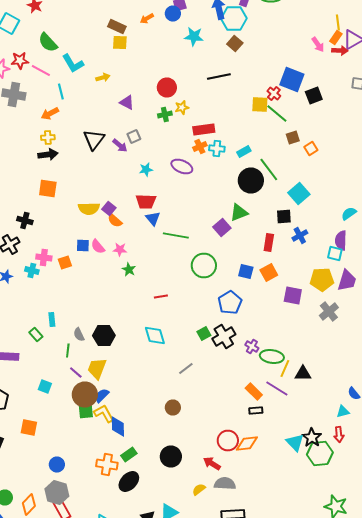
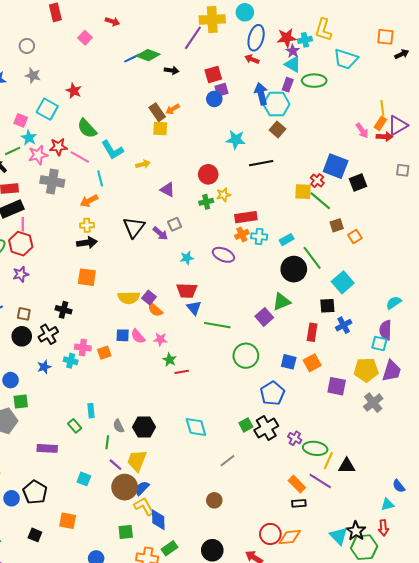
orange arrow: (147, 18) -> (173, 109), moved
brown rectangle: (117, 26) -> (157, 112), turned 30
cyan star: (194, 36) -> (236, 140), moved
red line: (161, 296) -> (182, 372), moved
green square: (86, 412) -> (126, 532), moved

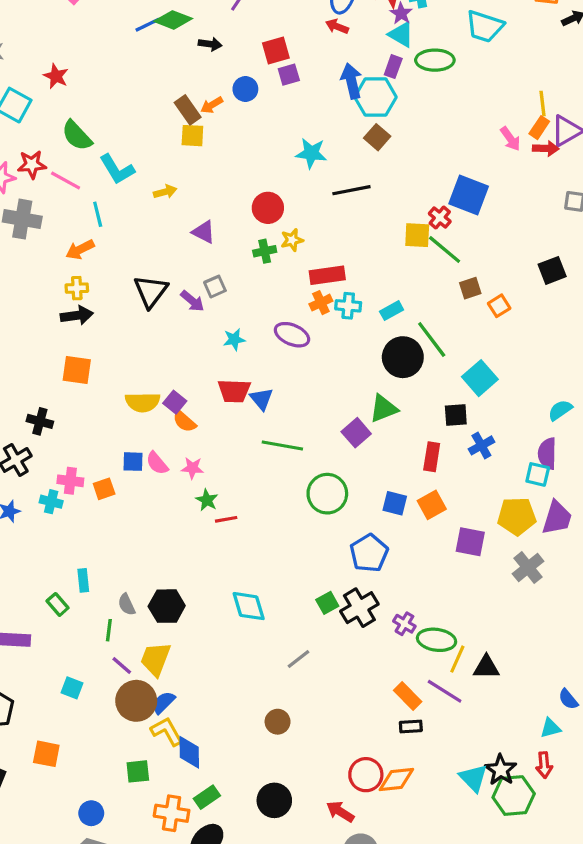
blue circle: (214, 99) -> (245, 89), moved
black square: (358, 182) -> (552, 270), moved
blue triangle: (194, 308) -> (261, 399), moved

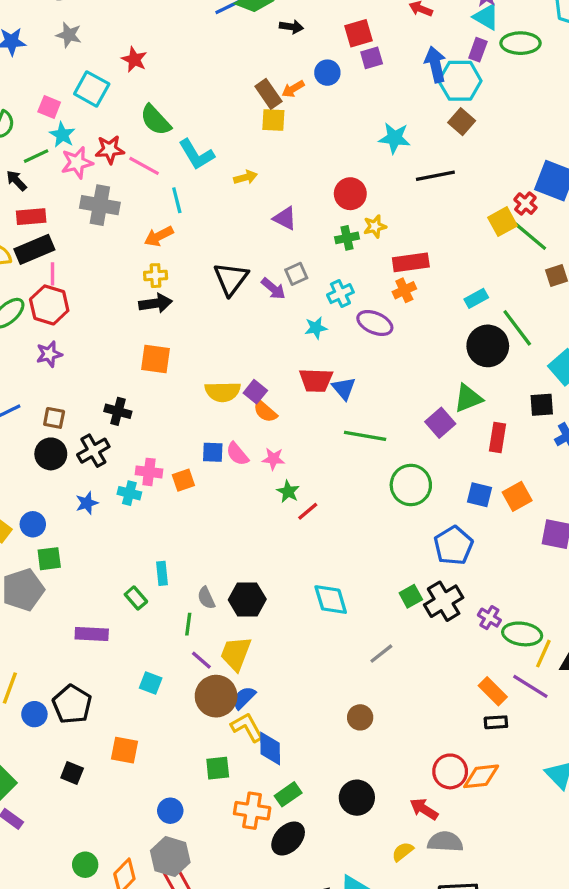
yellow square: (417, 235) -> (502, 222), turned -32
cyan cross: (348, 306) -> (340, 294), moved, turned -30
red rectangle: (432, 457) -> (498, 438), moved
red line: (226, 519) -> (308, 511), turned -30

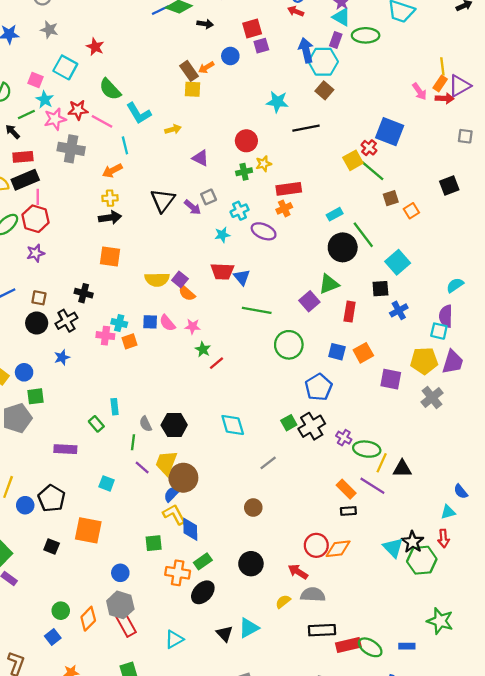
cyan cross: (129, 493) -> (119, 323), moved
brown circle: (216, 696) -> (183, 478), moved
orange square: (124, 750) -> (88, 530), size x1.4

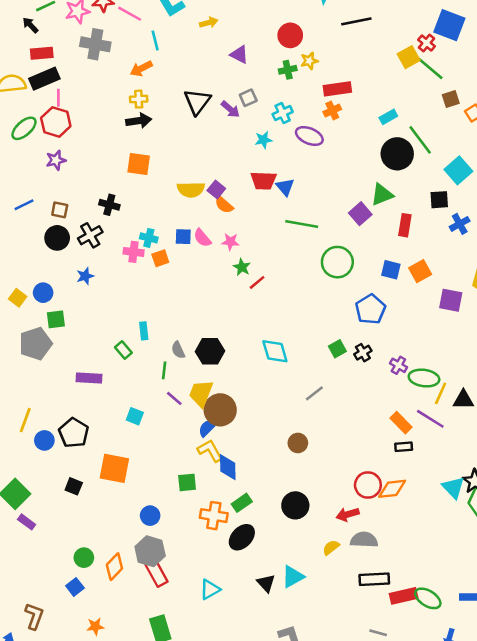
black cross: (312, 426) -> (363, 353), size x0.6
red arrow: (298, 572) -> (348, 514), turned -48

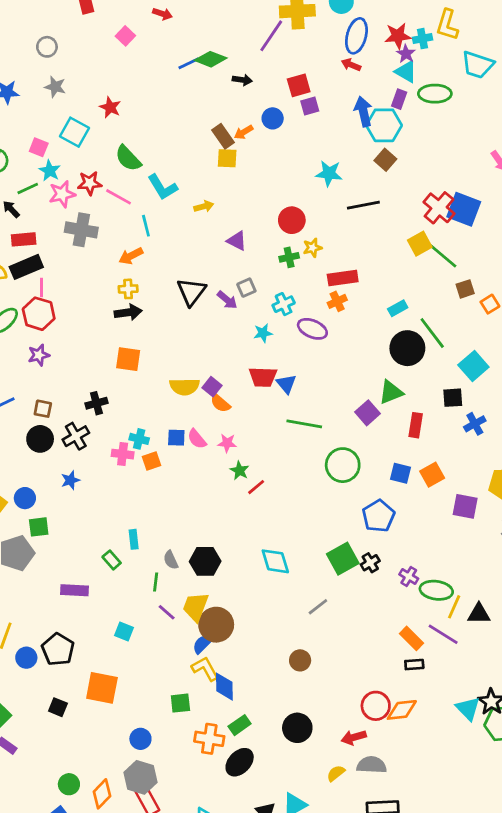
red cross: (427, 43) -> (439, 208), moved, size x1.6
black cross: (109, 205) -> (96, 403), turned -30
green square: (337, 349) -> (343, 559), size x1.6

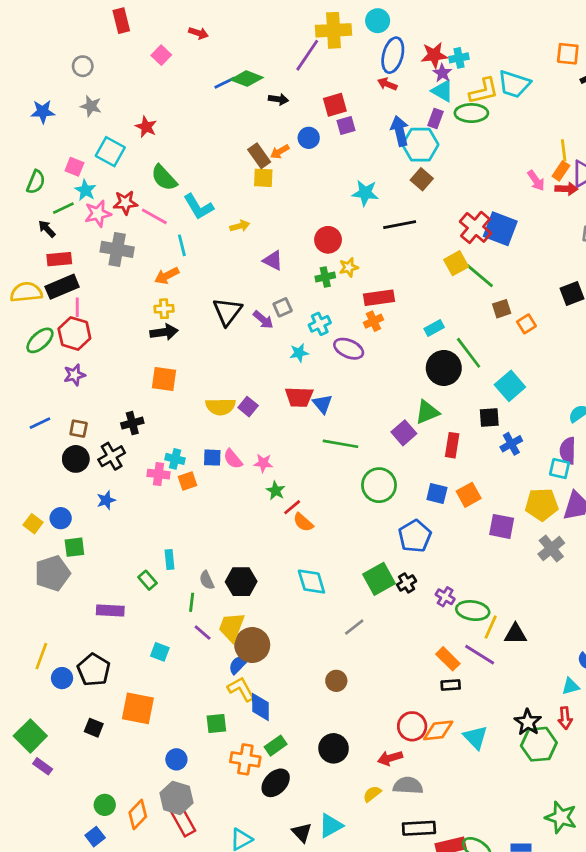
yellow L-shape: (447, 25) -> (484, 91), moved, turned -120
orange semicircle: (220, 403) -> (303, 522), moved
cyan triangle: (468, 709) -> (475, 737), moved

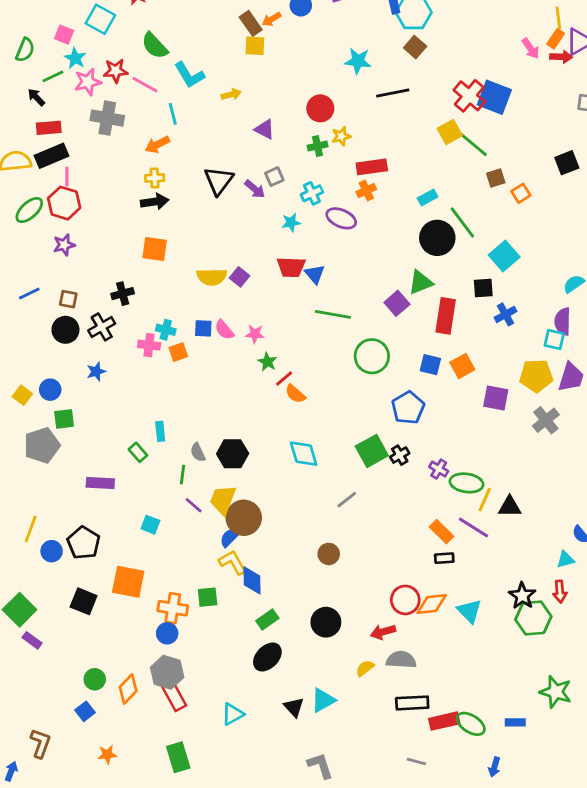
red rectangle: (452, 445) -> (446, 316), size x1.4
black square: (94, 728) -> (84, 601), size x1.4
orange cross: (245, 759) -> (173, 608), moved

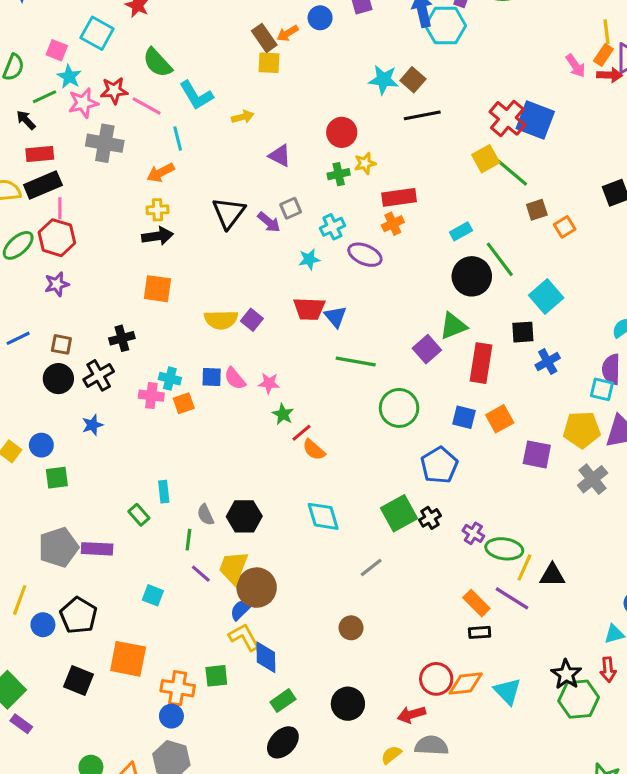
brown square: (415, 47) -> (413, 80), moved
gray pentagon: (42, 445) -> (58, 547), moved

